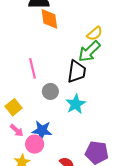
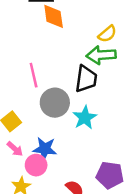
green arrow: (89, 51) -> (101, 55), turned 40
gray circle: (50, 91) -> (55, 103), size x1.5

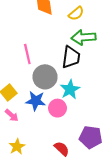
yellow semicircle: (107, 34) -> (76, 13), moved
blue star: (45, 149) -> (36, 101), moved
pink circle: (36, 165) -> (57, 108), moved

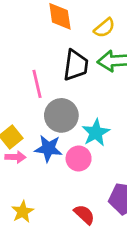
black trapezoid: (71, 57) -> (76, 65), moved
pink arrow: (12, 115) -> (15, 157), moved, turned -40

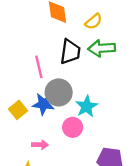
blue star: (48, 148) -> (44, 104), moved
pink arrow: (15, 157) -> (40, 145), moved

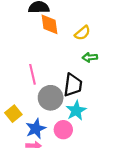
green arrow: (102, 48) -> (90, 57), size x0.6
black trapezoid: (70, 52) -> (73, 85), moved
blue star: (44, 104) -> (36, 129), moved, turned -30

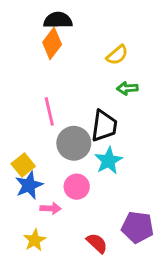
orange diamond: (49, 24) -> (52, 43), moved, turned 45
blue star: (36, 129) -> (29, 185), moved
pink circle: (63, 130) -> (77, 187), moved

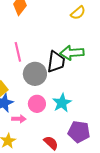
yellow semicircle: (117, 55) -> (78, 13), moved
green arrow: (127, 88) -> (72, 53), moved, size x1.6
cyan star: (109, 161) -> (62, 103), moved

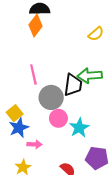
pink circle: (37, 104) -> (58, 118), moved

